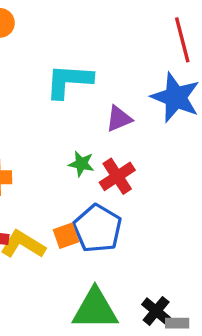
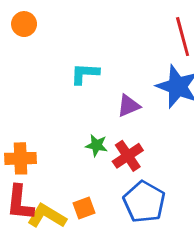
cyan L-shape: (69, 81) -> (85, 74), size x0.7
blue pentagon: (98, 228) -> (144, 202), moved

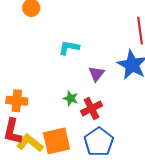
purple triangle: (129, 106) -> (96, 74), turned -36
orange square: (84, 208) -> (56, 141), size x1.8

